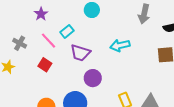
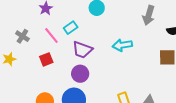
red square: (45, 65) -> (46, 59), turned 32
purple circle: (93, 78) -> (80, 74), moved

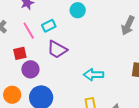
cyan arrow: (122, 45) -> (93, 75), moved
purple circle: (80, 74) -> (30, 69), moved

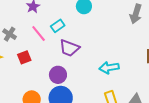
red square: (20, 53) -> (24, 57), moved
purple circle: (30, 69) -> (58, 75), moved

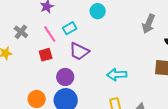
red square: (24, 57) -> (46, 55), moved

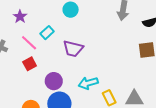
purple trapezoid: (79, 51) -> (73, 49), moved
cyan arrow: (117, 75) -> (88, 83), moved

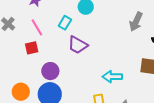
cyan rectangle: (47, 33) -> (65, 23), moved, turned -32
cyan arrow: (88, 83) -> (112, 77), moved

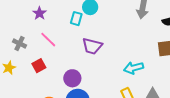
cyan rectangle: (65, 23) -> (76, 19), moved
red square: (32, 48) -> (39, 66), moved

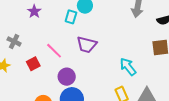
pink line: (48, 40) -> (54, 51), moved
cyan arrow: (134, 68) -> (128, 67), turned 66

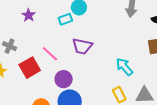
cyan rectangle: (71, 17) -> (65, 19), turned 56
red square: (33, 64) -> (30, 68), size x1.5

